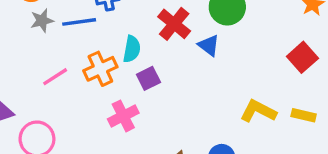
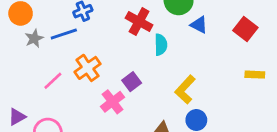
blue triangle: (209, 45) -> (199, 25), moved
cyan semicircle: (132, 49) -> (161, 45), moved
purple square: (148, 78) -> (132, 82), moved
yellow L-shape: (258, 111) -> (185, 89), moved, turned -64

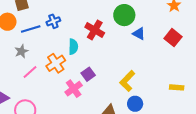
blue line: (64, 34) -> (31, 29), moved
gray star: (34, 38) -> (21, 51), moved
cyan semicircle: (161, 45) -> (73, 47), moved
yellow rectangle: (255, 75) -> (177, 87), moved

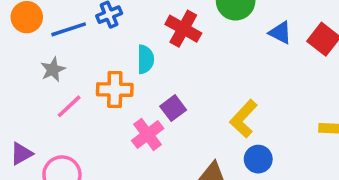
blue triangle: (139, 34) -> (280, 33), moved
orange cross: (56, 63) -> (115, 90), turned 36

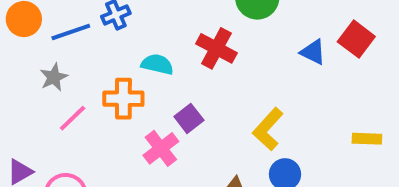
red cross: (183, 29) -> (216, 48), moved
blue triangle: (280, 33) -> (313, 52), moved
cyan semicircle: (145, 59) -> (157, 64), turned -76

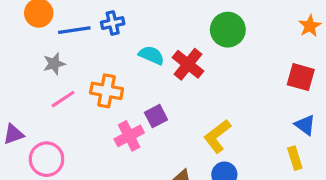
red square: (356, 39) -> (301, 77), turned -32
blue triangle: (313, 52) -> (305, 125), moved
cyan semicircle: (157, 64) -> (151, 55), moved
yellow rectangle: (367, 139) -> (295, 158), turned 60

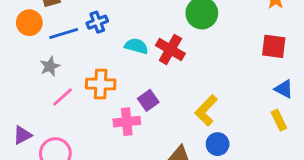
pink cross: (129, 136) -> (127, 122), turned 30

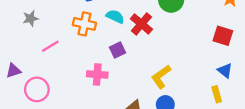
gray star: (50, 66) -> (31, 18), moved
orange cross: (101, 84) -> (84, 24), moved
purple square: (148, 100) -> (117, 50), moved

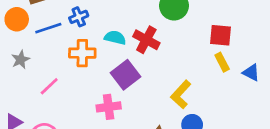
red square: (223, 36) -> (220, 35), moved
purple square: (117, 50) -> (126, 75), size x1.5
yellow rectangle: (217, 94) -> (222, 62), moved

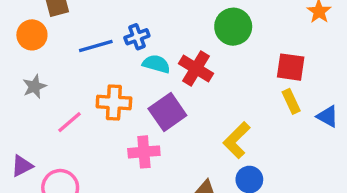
blue cross: (79, 17) -> (137, 37), moved
blue line: (48, 28) -> (96, 46), moved
orange cross: (82, 53) -> (114, 102), moved

